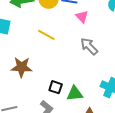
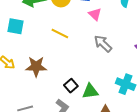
black square: (56, 87) -> (71, 86), turned 32

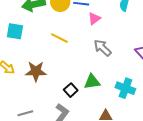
pink triangle: (95, 14) -> (94, 19), turned 40
green triangle: (90, 91) -> (92, 82), moved

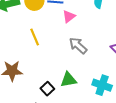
yellow line: (59, 38) -> (35, 37), turned 42

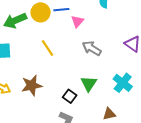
green triangle: (68, 80) -> (89, 84), turned -36
cyan cross: (102, 85) -> (123, 83), turned 30

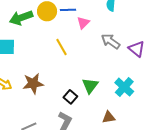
yellow line: (48, 48) -> (62, 47), moved
gray arrow: (92, 48) -> (110, 41), moved

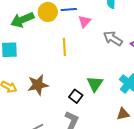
yellow line: (62, 47) -> (64, 47), turned 30
brown triangle: (109, 117) -> (123, 114), moved

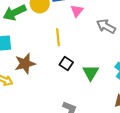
brown star: (38, 85) -> (25, 64), moved
black square: (76, 96) -> (66, 64), moved

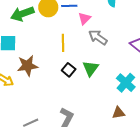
gray arrow: (106, 26) -> (98, 37), moved
green triangle: (91, 73) -> (91, 68), moved

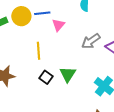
gray arrow: (98, 37) -> (91, 41), moved, turned -66

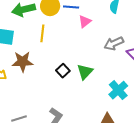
yellow line: (39, 51) -> (42, 33), moved

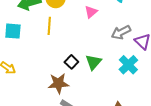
brown star: (23, 62) -> (58, 83), moved
cyan cross: (118, 90) -> (128, 65), moved

